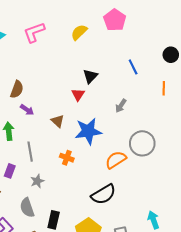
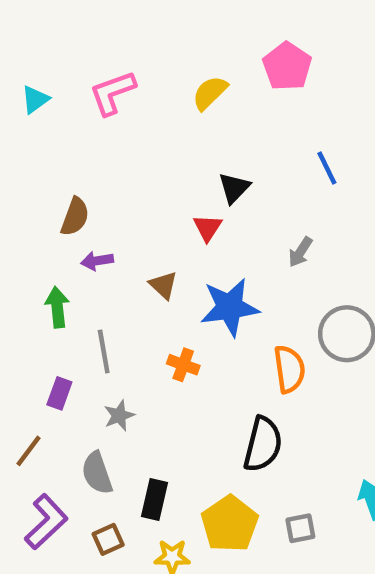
purple arrow: (27, 110) -> (97, 261), turned 136
orange semicircle: (116, 160) -> (289, 369), turned 115
black semicircle: (104, 194) -> (263, 444), turned -45

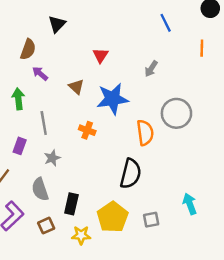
black triangle: (234, 188) -> (57, 24), moved
purple arrow: (97, 261) -> (40, 73), turned 49

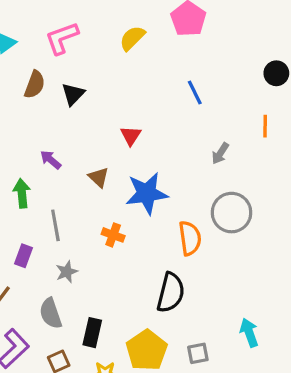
blue line: (166, 23) -> (195, 92), moved
brown semicircle: (28, 49) -> (35, 84), moved
gray arrow: (151, 69) -> (220, 153), moved

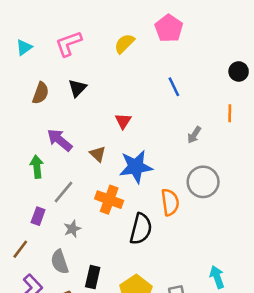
brown semicircle: (35, 84) -> (41, 93), moved
purple arrow: (51, 160) -> (60, 140), size x1.5
gray line: (55, 225) -> (63, 192), turned 50
orange cross: (113, 235) -> (109, 200), size x1.5
black semicircle: (171, 293) -> (141, 229), moved

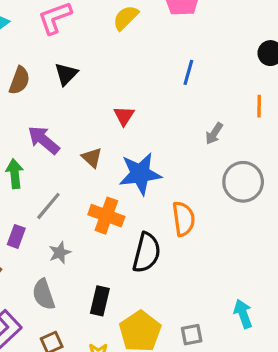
blue line: (174, 87) -> (188, 72), turned 42
gray circle: (203, 182) -> (243, 182), moved
black rectangle: (93, 277) -> (100, 301), moved

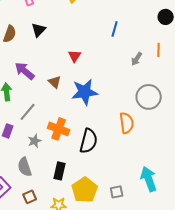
gray arrow: (214, 134) -> (137, 59), moved
orange cross: (106, 216) -> (59, 129), moved
orange semicircle: (184, 219) -> (127, 123), moved
cyan arrow: (243, 314) -> (149, 179), size x1.4

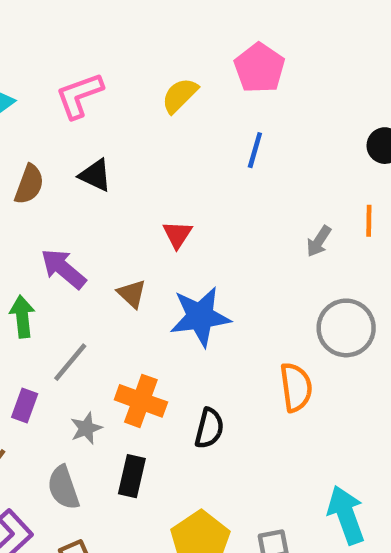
blue line: (115, 29) -> (255, 150), moved
black triangle: (39, 30) -> (95, 175), turned -49
black semicircle: (89, 141) -> (209, 428), size x0.7
black rectangle: (60, 171) -> (132, 476), moved

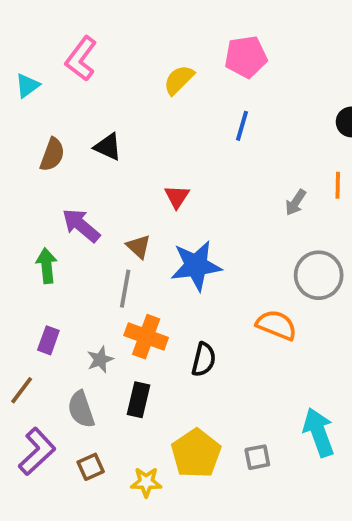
pink pentagon: (259, 68) -> (246, 57), turned 30
pink L-shape: (79, 95) -> (81, 59), moved, turned -33
gray line: (70, 362) -> (125, 289), moved, turned -30
orange semicircle: (296, 387) -> (276, 325), turned -60

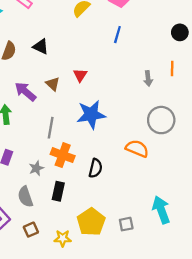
gray arrow: (296, 202) -> (148, 78), turned -40
brown triangle: (139, 246) -> (53, 84), moved

